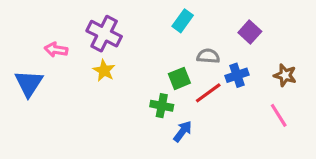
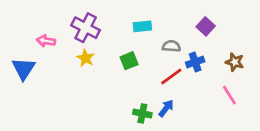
cyan rectangle: (183, 21) -> (142, 26), moved, turned 48
green square: (179, 78) -> (129, 61), moved
green cross: (162, 106) -> (142, 113), moved
blue arrow: (183, 131) -> (166, 108), moved

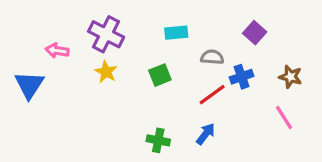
green cross: (142, 113) -> (158, 140), moved

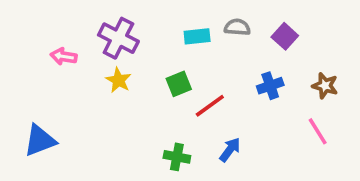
gray semicircle: (212, 57) -> (237, 27), moved
blue triangle: (29, 85) -> (40, 141), moved, turned 36
red line: (212, 95) -> (210, 106), moved

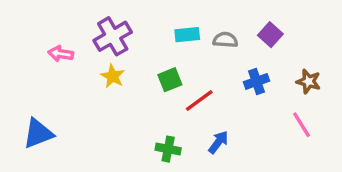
gray semicircle: (237, 27) -> (225, 40), moved
purple cross: (118, 38) -> (113, 36), turned 33

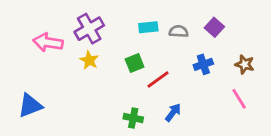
pink arrow: (61, 54) -> (48, 42), size x1.5

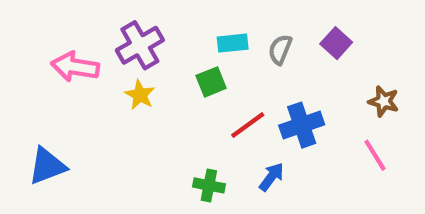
gray semicircle: (179, 31) -> (280, 50), turned -72
green square: (135, 63) -> (211, 82), moved
blue cross: (203, 64) -> (302, 125), moved, size x1.4

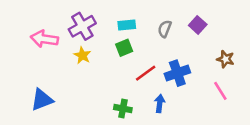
cyan rectangle: (233, 43) -> (127, 25), moved
blue triangle: (47, 166) -> (42, 100), moved
blue arrow: (271, 177) -> (160, 103), turned -30

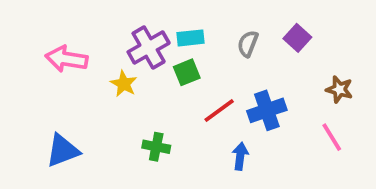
purple cross: (82, 26) -> (149, 47), moved
green cross: (123, 109) -> (156, 147), moved

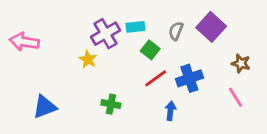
purple square: (297, 38) -> (211, 27), size x1.5
pink arrow: (67, 59) -> (24, 42), moved
green square: (187, 72) -> (150, 50), moved, turned -30

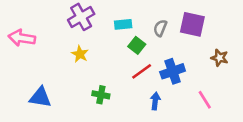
purple square: (211, 27) -> (192, 24), turned -30
purple cross: (106, 34) -> (81, 17), moved
pink line: (235, 97) -> (205, 100), moved
blue triangle: (45, 107) -> (40, 97), turned 30

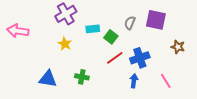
cyan rectangle: (123, 24) -> (93, 29), moved
blue triangle: (40, 97) -> (48, 79), moved
blue arrow: (155, 101) -> (134, 81), moved

